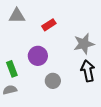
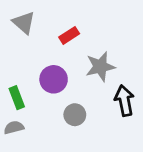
gray triangle: (17, 16) -> (24, 23), turned 42
gray star: (84, 44) -> (100, 67), moved

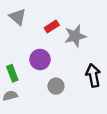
gray star: (100, 67) -> (75, 36), moved

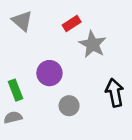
red rectangle: (52, 27) -> (72, 23), moved
gray star: (75, 36) -> (93, 44), turned -30

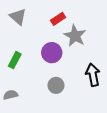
purple circle: (49, 73) -> (52, 53), moved
green rectangle: (16, 90) -> (15, 60), moved, turned 49

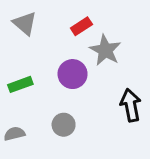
green rectangle: (15, 60) -> (20, 84), turned 42
gray circle: (56, 85) -> (64, 125), moved

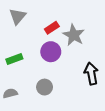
gray triangle: (25, 23) -> (17, 16), turned 30
red rectangle: (81, 26) -> (52, 28), moved

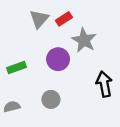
gray triangle: (17, 16) -> (39, 19), moved
red rectangle: (52, 28) -> (64, 19), moved

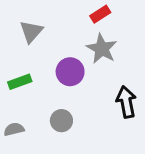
gray triangle: (39, 19) -> (31, 31), moved
red rectangle: (64, 19) -> (100, 14), moved

